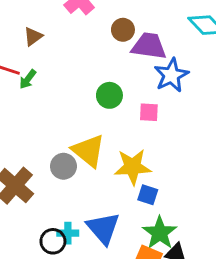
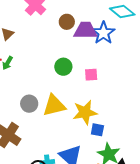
blue star: (171, 75) -> (103, 33), moved
yellow triangle: (89, 151) -> (54, 105), turned -45
gray circle: (63, 166) -> (29, 104), moved

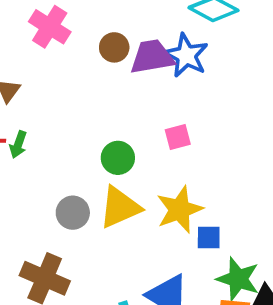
green circle: (63, 67) -> (118, 158), moved

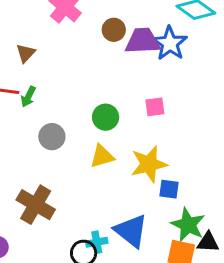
yellow triangle: (120, 207) -> (102, 156), size x0.7
gray circle: (73, 213) -> (52, 137), moved

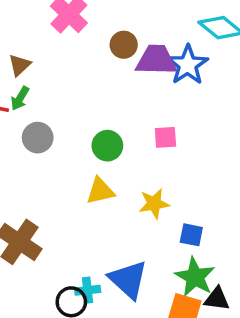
green arrow: (28, 97) -> (20, 98), moved
gray circle: (52, 137) -> (38, 138), moved
yellow star: (149, 164) -> (154, 204), size x0.7
blue square: (169, 189) -> (191, 235), moved

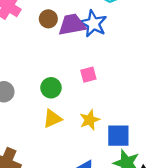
blue square: (191, 235) -> (118, 136), size x1.5

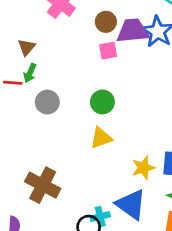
pink square: (88, 75) -> (108, 51), moved
yellow star: (90, 120) -> (143, 168), moved

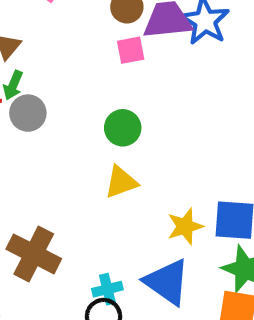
gray circle: (47, 102) -> (28, 113), moved
cyan cross: (100, 216) -> (107, 289), moved

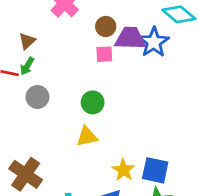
gray circle: (28, 113) -> (37, 97), moved
yellow star: (185, 226) -> (124, 170), turned -30

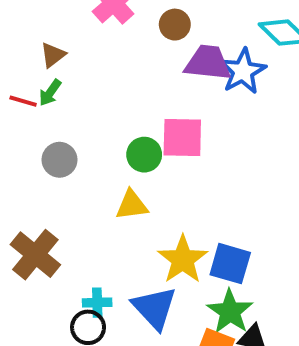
brown circle: (106, 27) -> (175, 25), moved
pink square: (104, 54) -> (182, 137), moved, size x1.6
gray circle: (37, 97) -> (60, 160), moved
yellow star: (124, 170) -> (183, 260), size x1.4

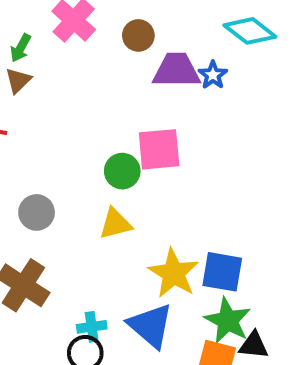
blue star: (243, 71) -> (213, 75), size x0.6
green arrow: (50, 93) -> (21, 48), moved
gray circle: (60, 160) -> (37, 212), moved

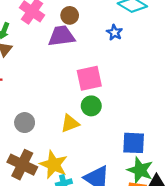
purple trapezoid: (176, 70) -> (61, 36), moved
green circle: (122, 171) -> (91, 106), moved
yellow star: (174, 273) -> (54, 165), moved

